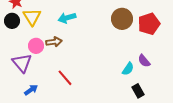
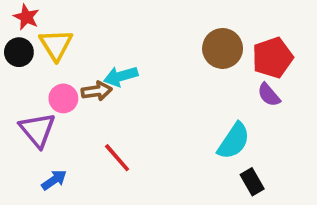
cyan arrow: (67, 18) -> (121, 76), moved
purple semicircle: (144, 61) -> (269, 95), moved
cyan semicircle: (128, 69) -> (234, 141), size x1.5

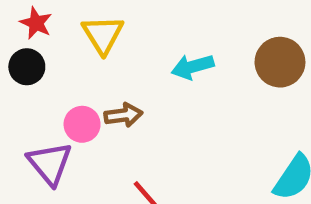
yellow triangle: (56, 45) -> (103, 35), moved
cyan arrow: (121, 76) -> (193, 67), moved

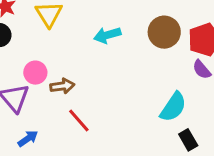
brown arrow: (123, 115) -> (62, 86), moved

